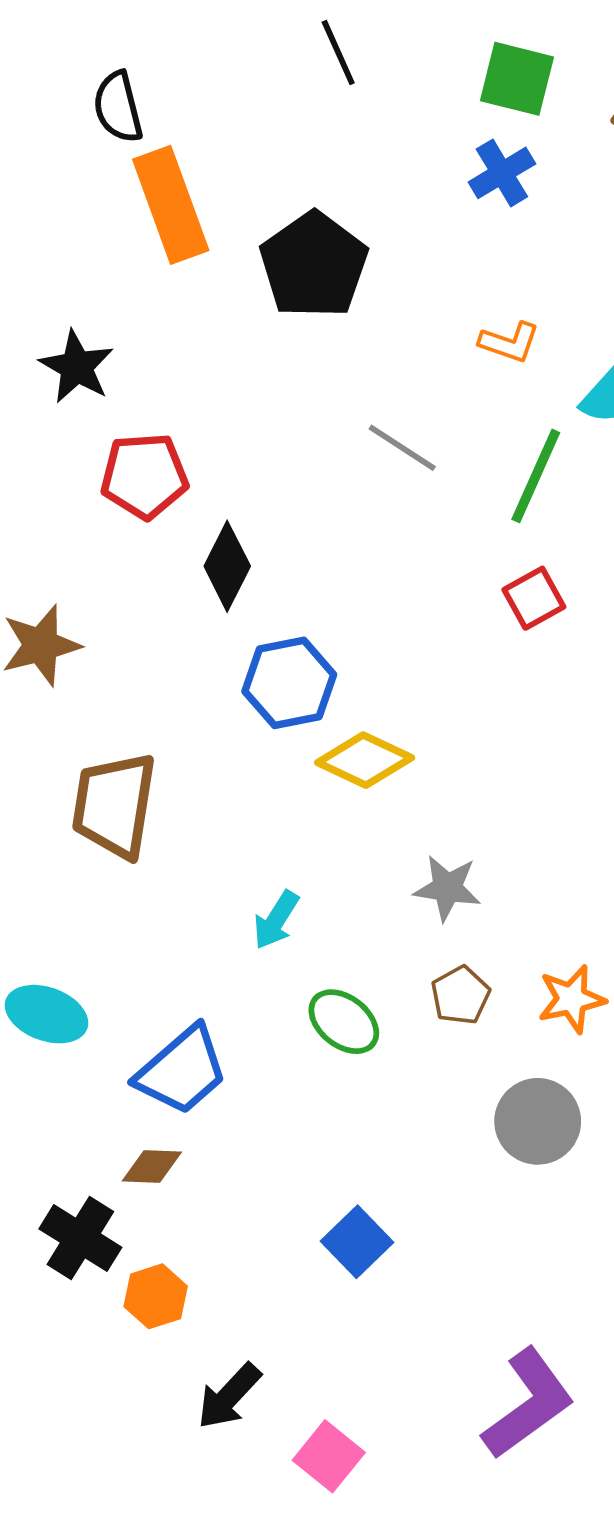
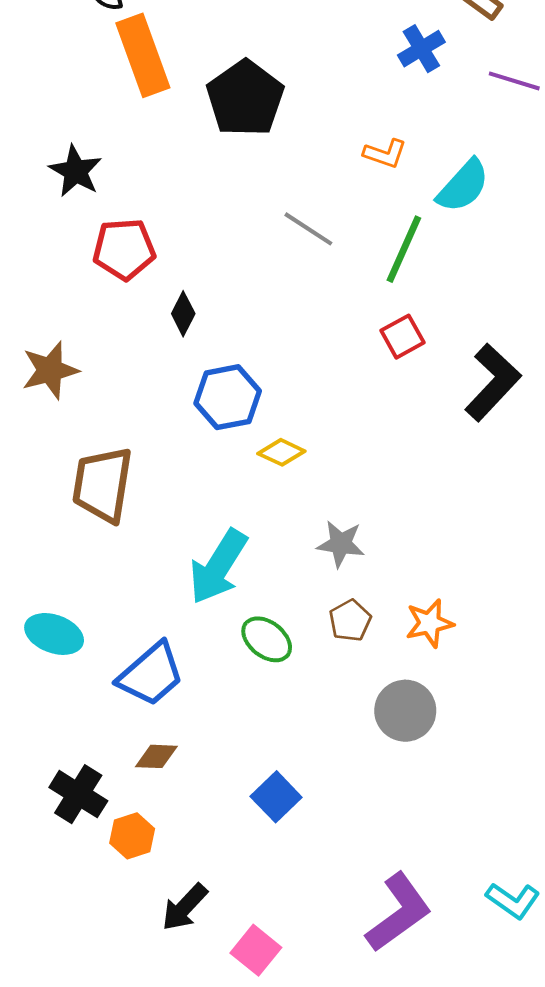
blue cross: (502, 173) -> (421, 49), moved
black diamond: (227, 566) -> (183, 314), size x0.7
yellow diamond: (365, 760) -> (281, 452), size x0.7
cyan arrow: (276, 920) -> (218, 567), size x1.8
brown diamond: (152, 1167) -> (156, 756), moved

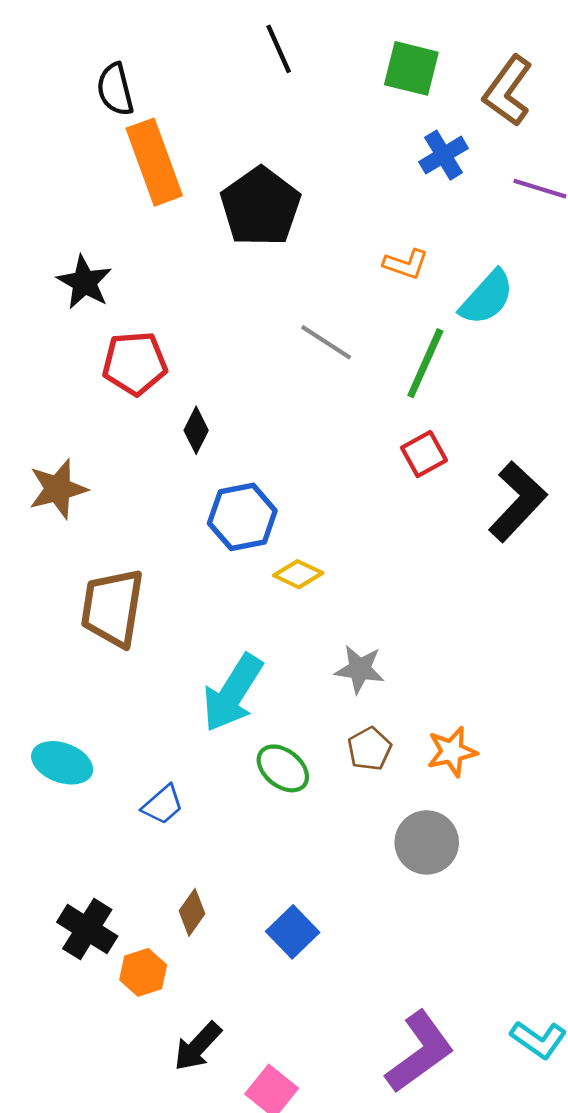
blue trapezoid: (151, 674) -> (163, 805), size x0.6
brown diamond: (156, 756) -> (192, 912), moved, turned -57

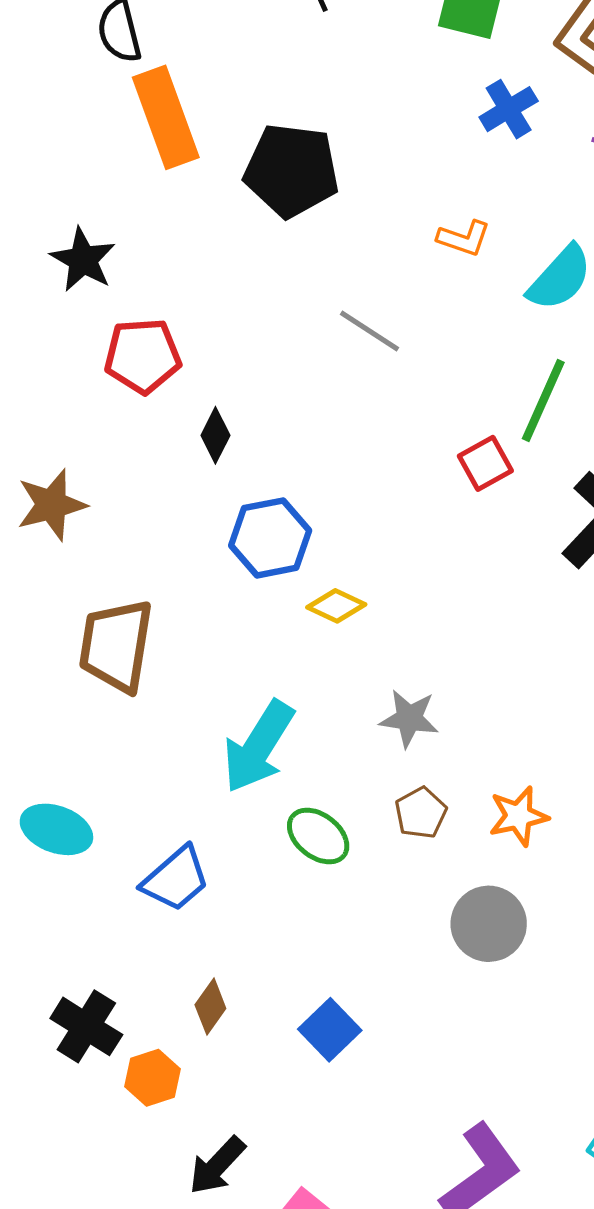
black pentagon: (260, 207) -> (292, 170), turned -30
green line: (425, 363) -> (543, 401), moved
blue trapezoid: (163, 805) -> (176, 879), size x1.4

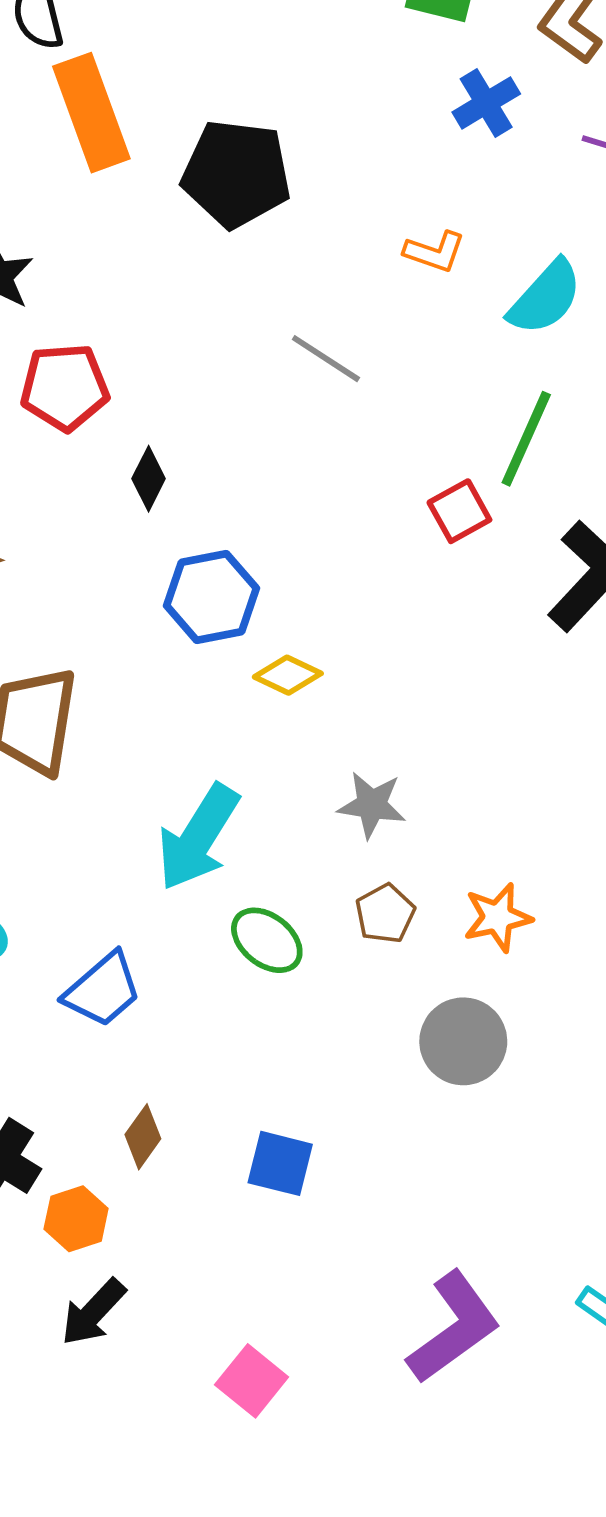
blue square: (330, 1030) -> (280, 1163), turned -32
black arrow: (217, 1166) -> (93, 1312), moved

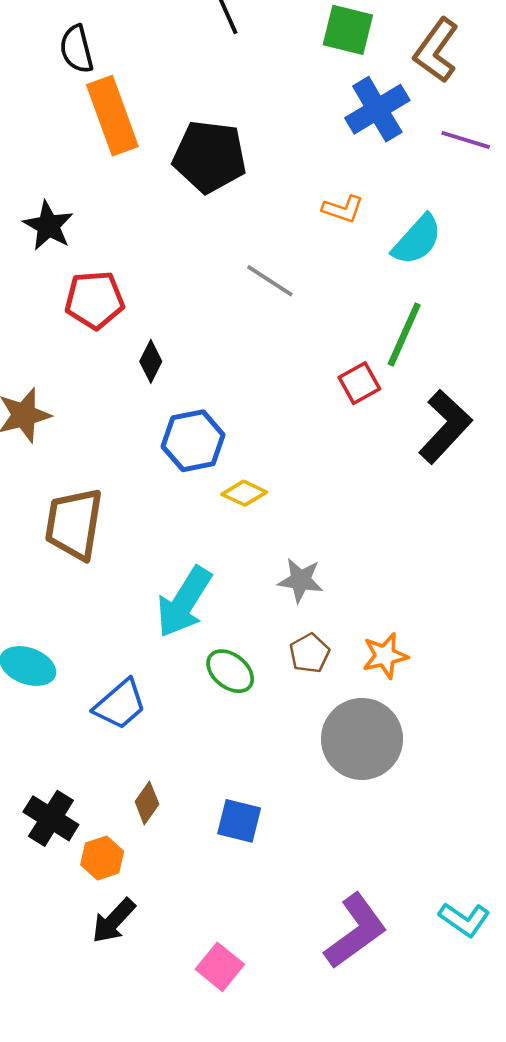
blue cross: (486, 103) -> (377, 109), size x1.4
gray circle: (463, 1041) -> (362, 739), size x1.4

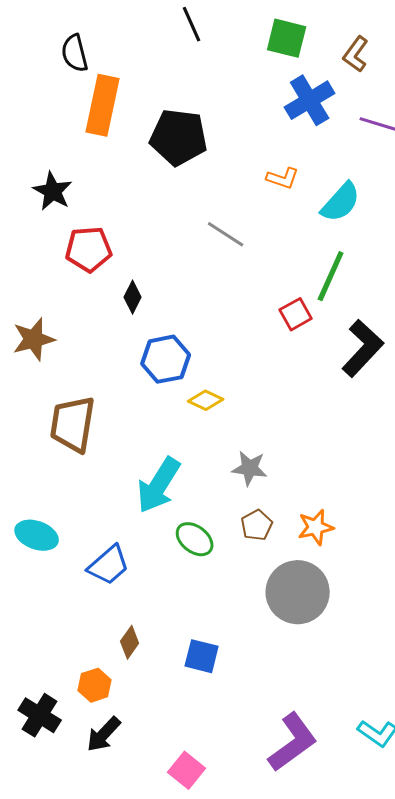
brown L-shape: (436, 50) -> (356, 54), size x0.7
orange rectangle: (112, 116) -> (103, 105), turned 32
black cross: (51, 818) -> (40, 715), moved

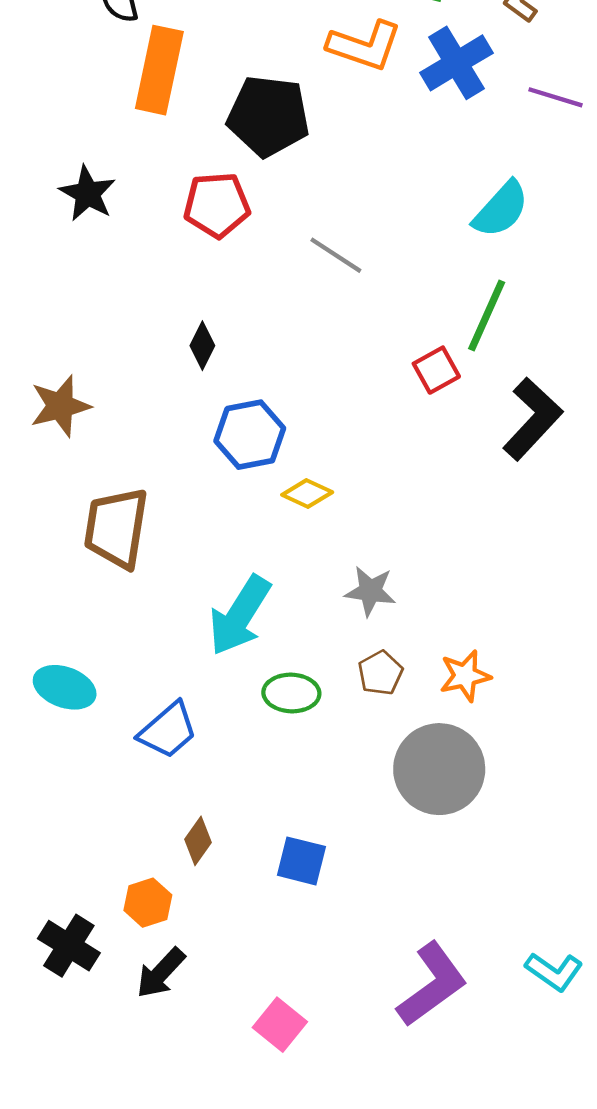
orange L-shape: (283, 178) -> (365, 46), moved, size x1.6
red pentagon: (89, 249) -> (217, 205), moved
green ellipse: (195, 539) -> (291, 693), turned -36

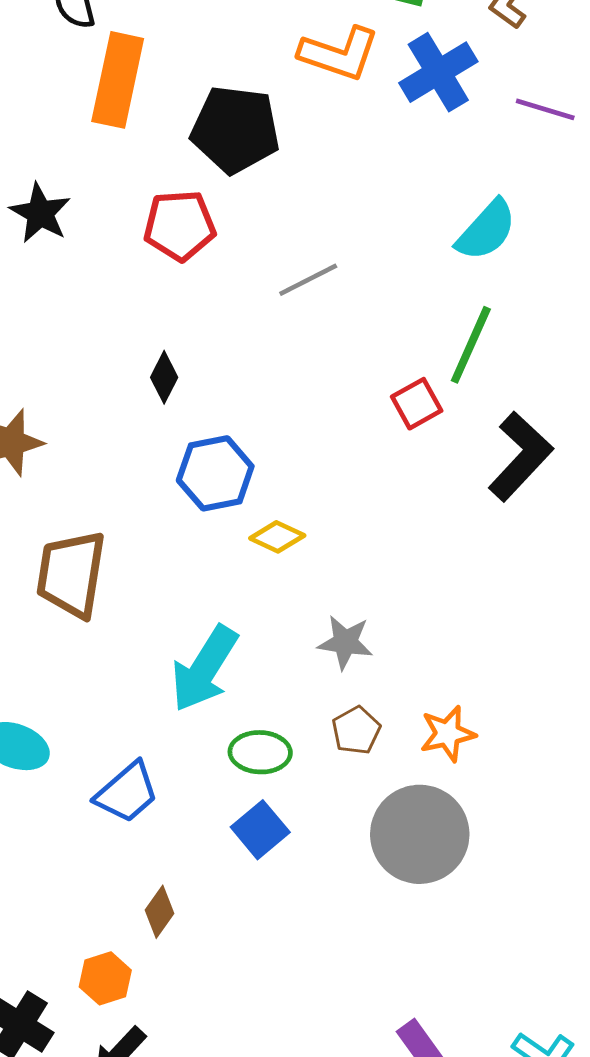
gray line: (336, 255) -> (308, 280), turned -60
blue square: (301, 861) -> (260, 830), moved, turned 36

